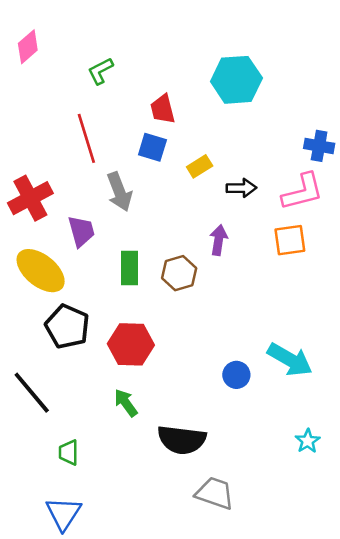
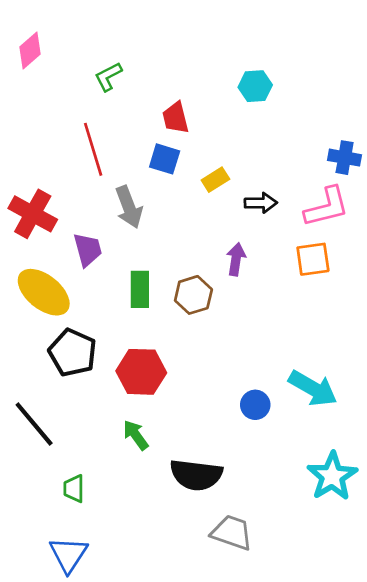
cyan hexagon: (236, 80) -> (255, 86), size x0.6
red cross: (30, 198) -> (33, 214), turned -33
cyan star: (308, 441) -> (332, 476), size x1.8

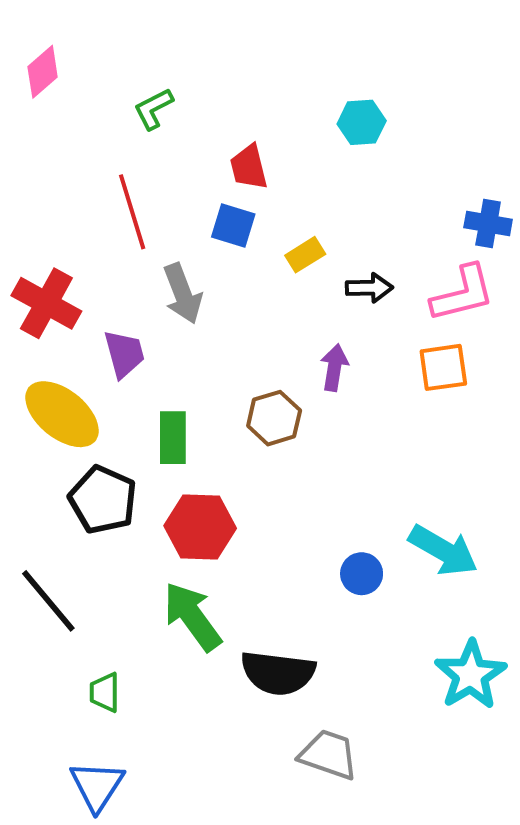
green rectangle: (140, 289) -> (173, 438), moved
green arrow: (136, 435) -> (192, 616), size x1.6

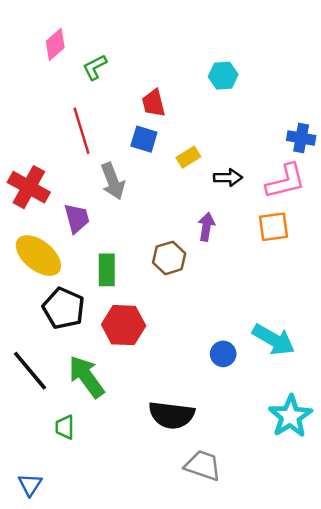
pink diamond: (43, 72) -> (55, 44), moved
green arrow: (192, 616) -> (86, 377), moved
blue triangle: (97, 786) -> (30, 485), moved, size x0.7

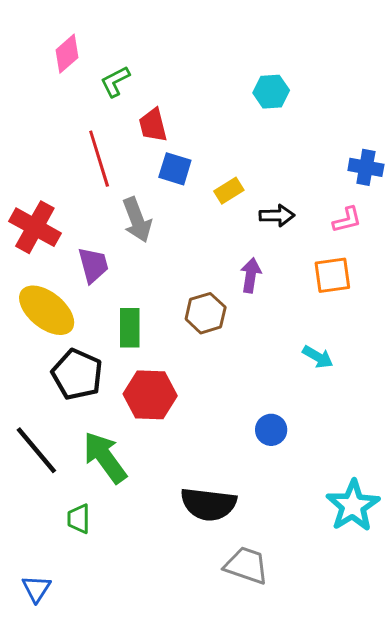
red trapezoid: (154, 103) -> (153, 125), moved
pink L-shape: (286, 181) -> (347, 220), size x0.6
cyan arrow: (274, 340) -> (318, 357), moved, size x0.6

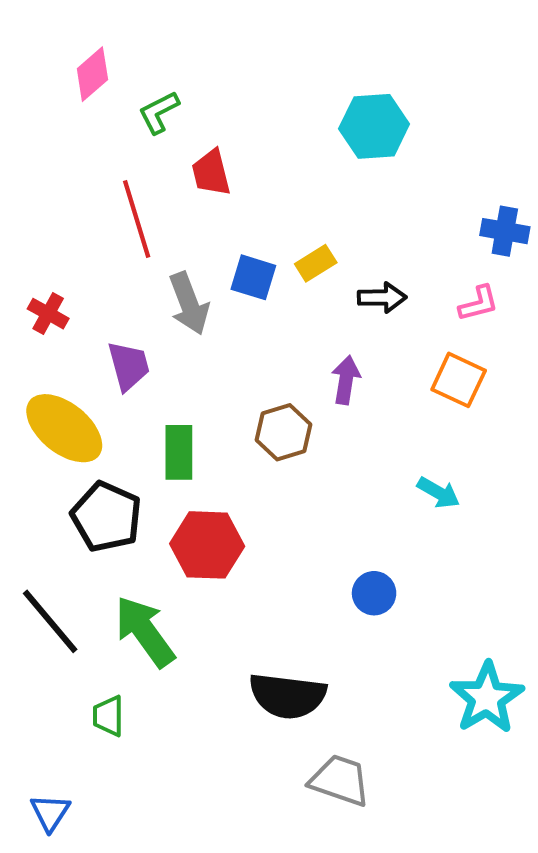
cyan hexagon: (271, 92) -> (374, 126), size x1.4
blue square: (175, 169) -> (253, 277), moved
red cross: (35, 227) -> (48, 314), size x0.6
orange square: (332, 275) -> (459, 380), turned 33

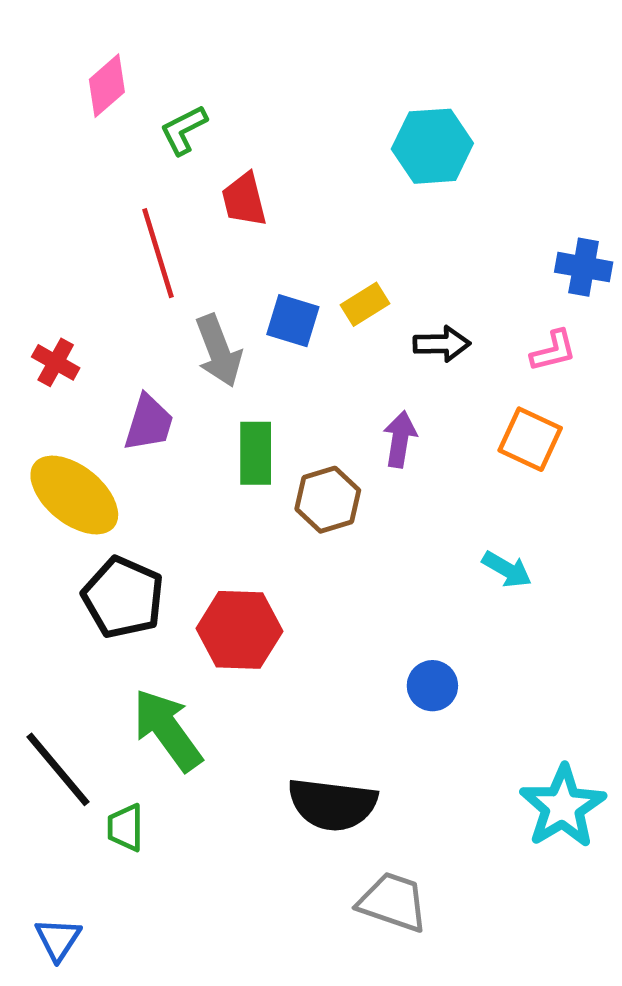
purple trapezoid: (129, 366) -> (149, 423), turned 32
green rectangle: (179, 452) -> (256, 453), moved
black line: (50, 621) -> (58, 769), moved

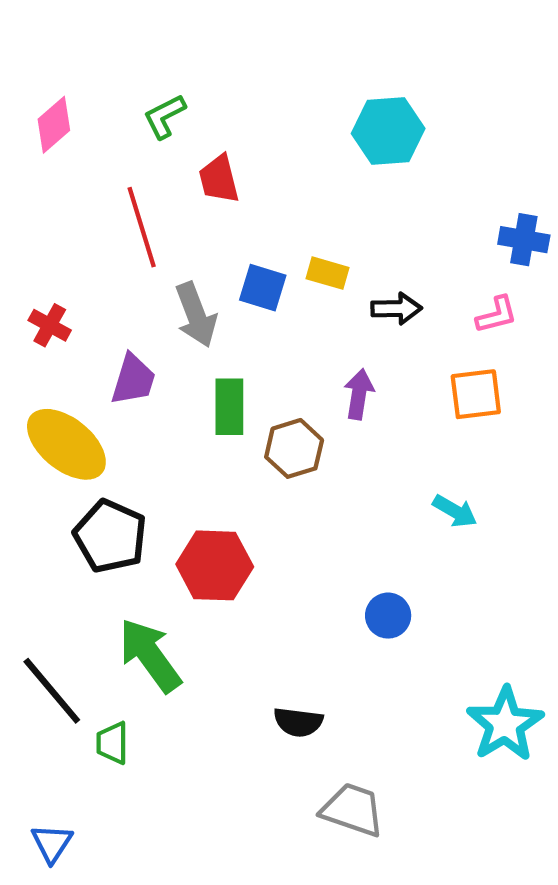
pink diamond: (107, 86) -> (54, 125), moved
yellow rectangle: (365, 304) -> (327, 273), turned 48
orange square: (530, 439) -> (476, 394), turned -32
black semicircle: (332, 804) -> (298, 722), size x0.6

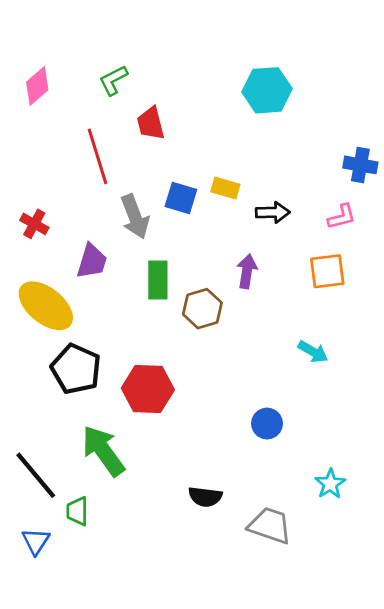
cyan star: (505, 724) -> (330, 484), moved, size x0.6
gray trapezoid: (353, 810) -> (270, 525), moved
blue triangle: (52, 843) -> (36, 541), moved

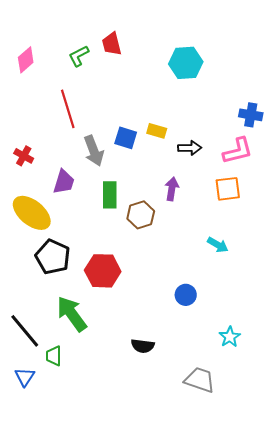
red trapezoid: (151, 123) -> (112, 44), moved
pink L-shape: (342, 217) -> (238, 151), size x1.5
gray trapezoid: (270, 525) -> (200, 380), moved

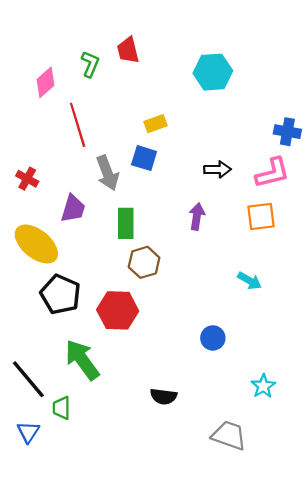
green L-shape: (79, 56) -> (90, 64), turned 140
pink diamond: (26, 60) -> (46, 82), moved
yellow rectangle: (157, 131) -> (156, 124), moved, turned -36
brown hexagon: (141, 215) -> (144, 262), moved

